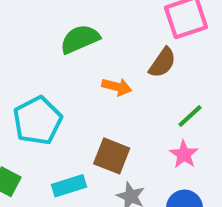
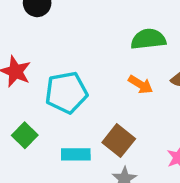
green semicircle: (80, 39) -> (148, 39), moved

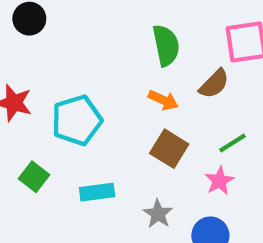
green semicircle: (148, 39) -> (166, 45), turned 92
brown square: (119, 141) -> (169, 149), moved

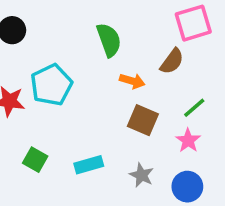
green semicircle: (166, 45) -> (109, 40), moved
cyan pentagon: (77, 120) -> (51, 85), moved

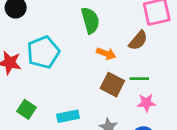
green line: (194, 108) -> (139, 79), moved, turned 36
pink star: (188, 140) -> (146, 103), turned 30

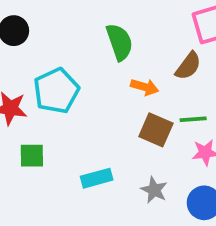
green square: (26, 109) -> (32, 156), moved, turned -30

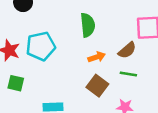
orange arrow: (145, 87) -> (97, 57), turned -49
green line: (193, 119) -> (128, 74), moved

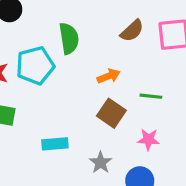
green semicircle: (88, 25) -> (69, 38), moved
brown semicircle: (127, 50) -> (132, 31), moved

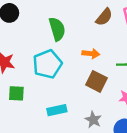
cyan pentagon: (35, 66) -> (47, 64), moved
orange arrow: (109, 76) -> (91, 54), turned 35

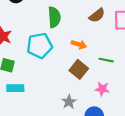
cyan rectangle: (57, 110) -> (15, 88), moved

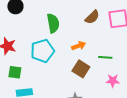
orange arrow: (79, 44) -> (79, 46), turned -32
pink star: (102, 89) -> (113, 81), moved

